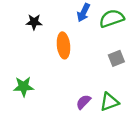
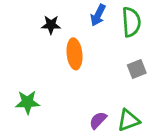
green semicircle: (112, 18) -> (131, 22), turned 105
black star: (34, 22) -> (51, 25), moved

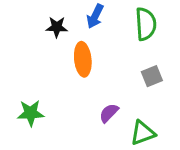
blue arrow: (98, 15) -> (95, 16), moved
purple semicircle: (98, 120) -> (109, 113), moved

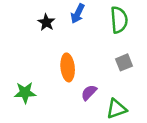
black star: (57, 27) -> (46, 22), turned 30
orange ellipse: (83, 59) -> (68, 67), moved

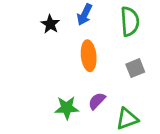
orange ellipse: (68, 67) -> (89, 56), moved
green star: (25, 93) -> (67, 108), moved

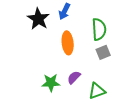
green semicircle: (130, 21) -> (99, 29), moved
black star: (50, 24) -> (38, 19), size x1.5

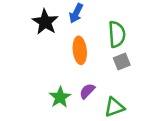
green star: (51, 83) -> (60, 97), turned -30

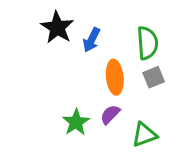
blue arrow: (76, 13) -> (91, 40), moved
orange ellipse: (80, 50) -> (115, 77), moved

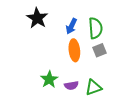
blue arrow: (91, 40) -> (71, 26), moved
purple semicircle: (110, 114) -> (71, 85), moved, turned -144

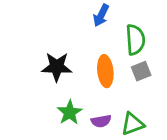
black star: (37, 18) -> (57, 67), moved, turned -30
blue arrow: (71, 26) -> (101, 15), moved

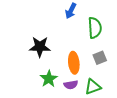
orange ellipse: (105, 71) -> (74, 63), moved
gray square: (141, 71) -> (100, 58), moved

